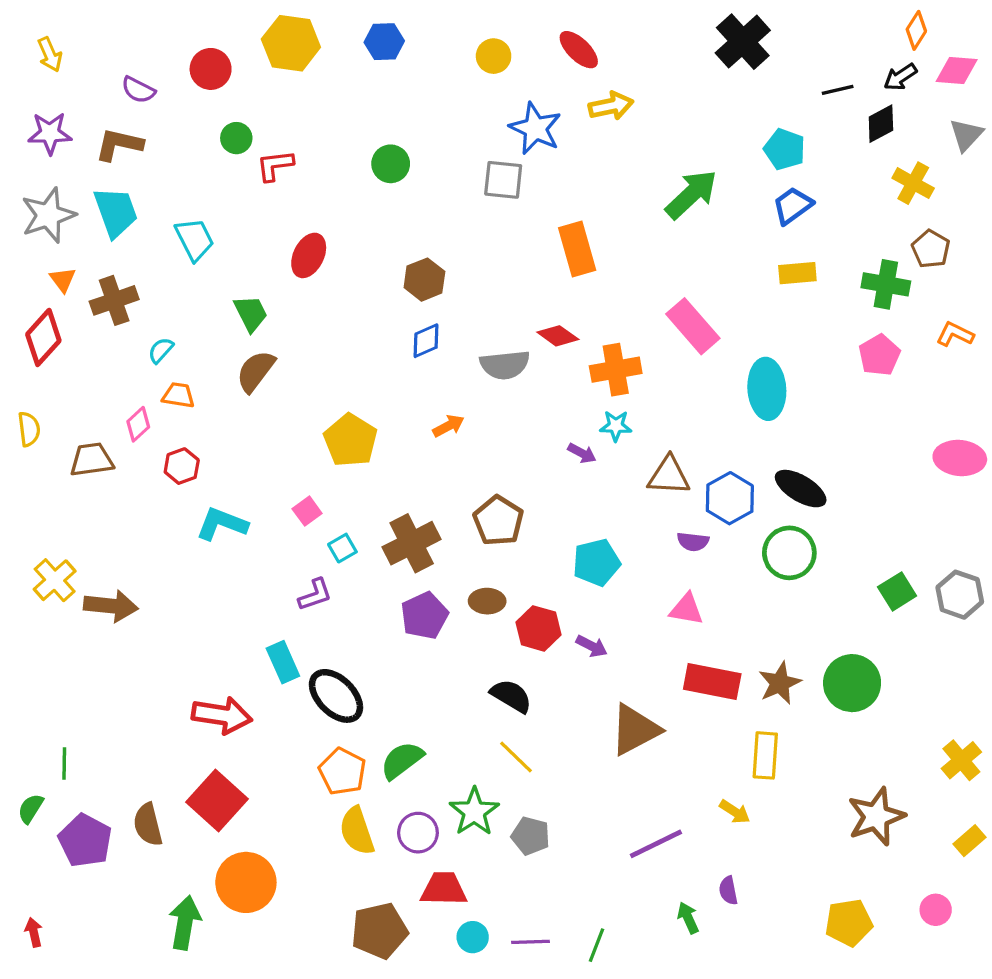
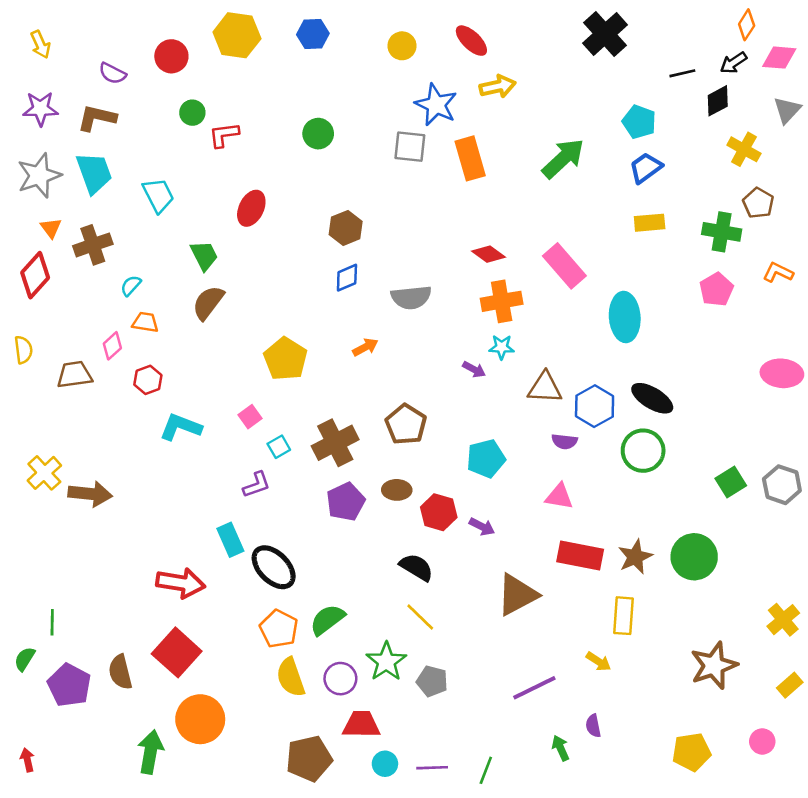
orange rectangle: (577, 249) -> (470, 158), moved
red diamond: (558, 336) -> (488, 254), moved

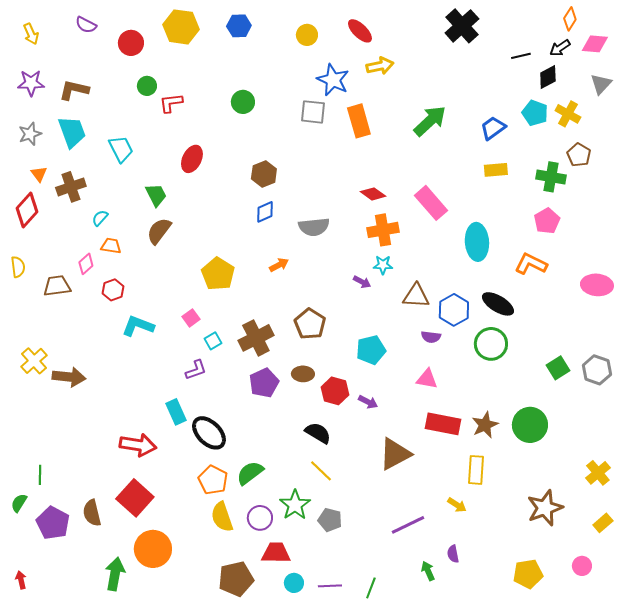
purple semicircle: (112, 73) -> (86, 25), moved
cyan pentagon: (639, 122) -> (535, 113), moved
gray star: (39, 176) -> (30, 134), size x0.7
orange L-shape: (778, 272) -> (531, 264), moved, size x1.4

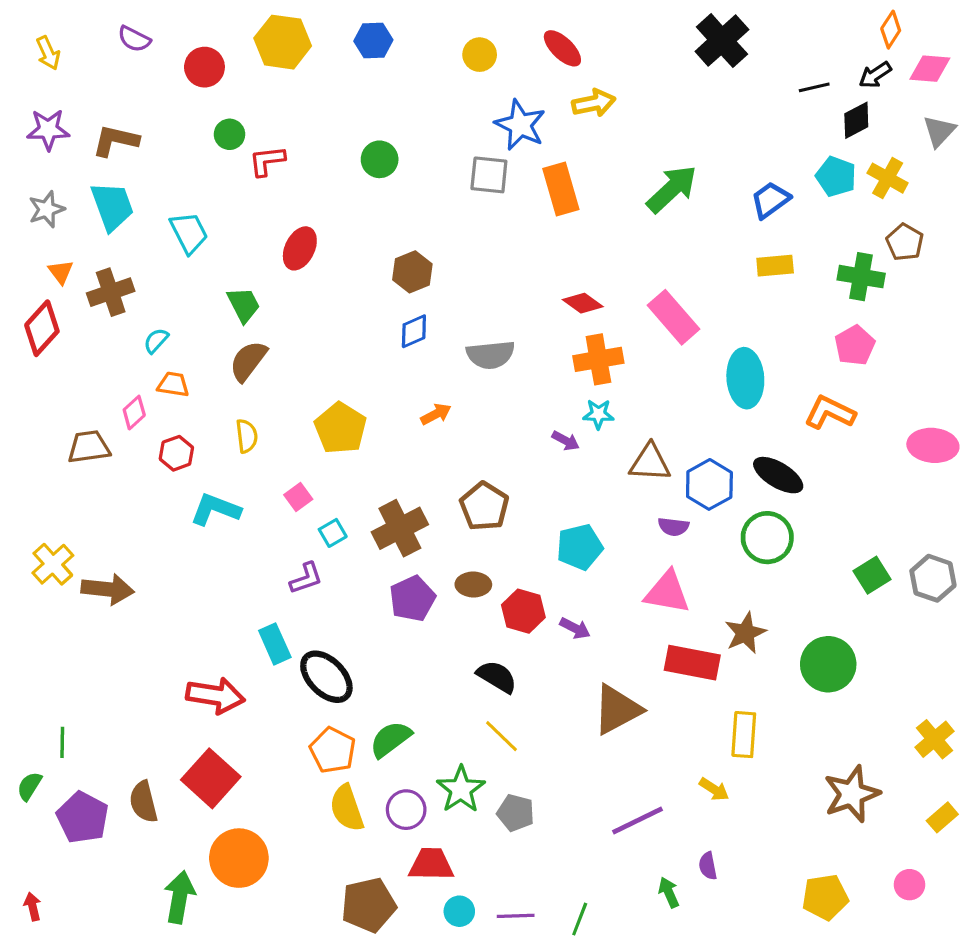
yellow semicircle: (18, 267) -> (247, 436), moved
pink triangle: (427, 379) -> (667, 592), size x1.4
brown star: (485, 425) -> (745, 633), moved

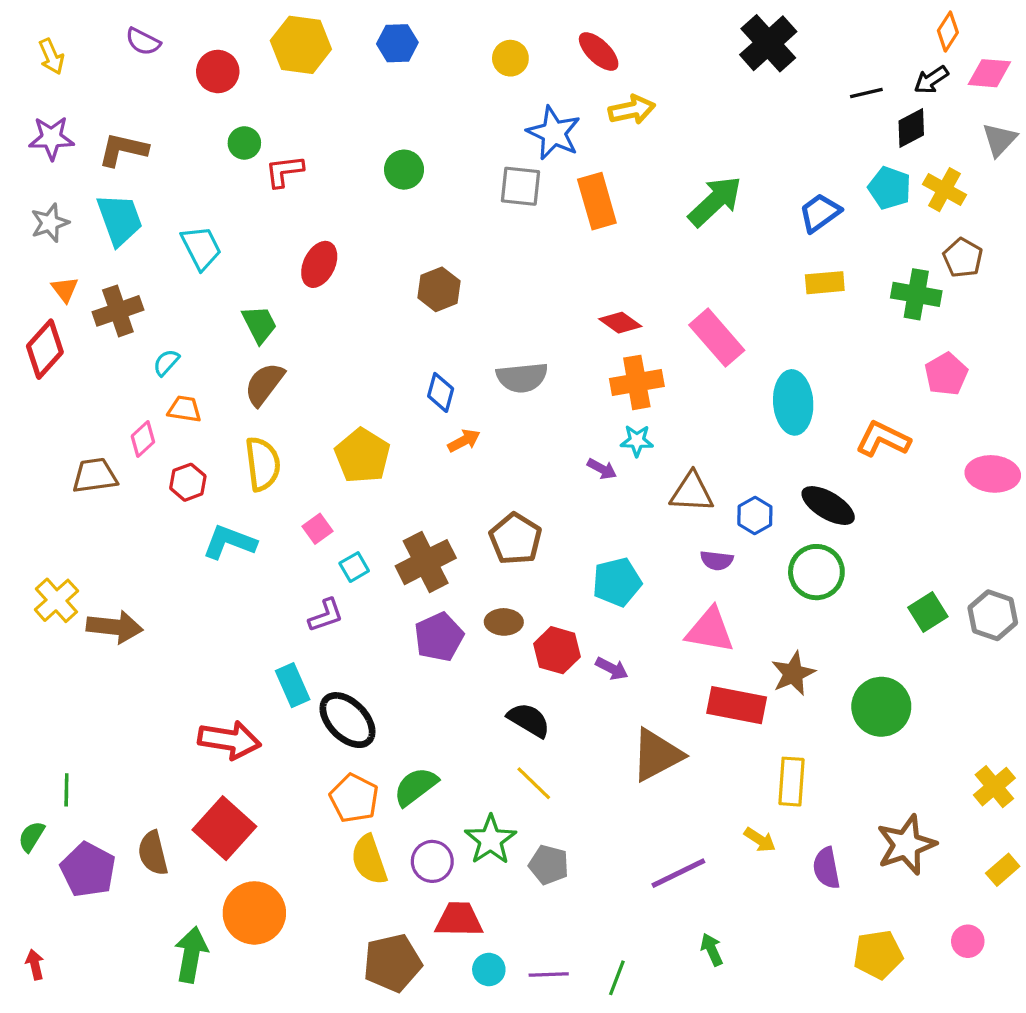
blue diamond: (414, 331) -> (441, 392), moved, turned -51
pink pentagon: (855, 345) -> (946, 374), moved
yellow semicircle: (247, 436) -> (263, 464), size x1.5
blue hexagon: (709, 484) -> (755, 515), size x0.7
purple semicircle: (708, 866) -> (826, 868), moved, size x1.4

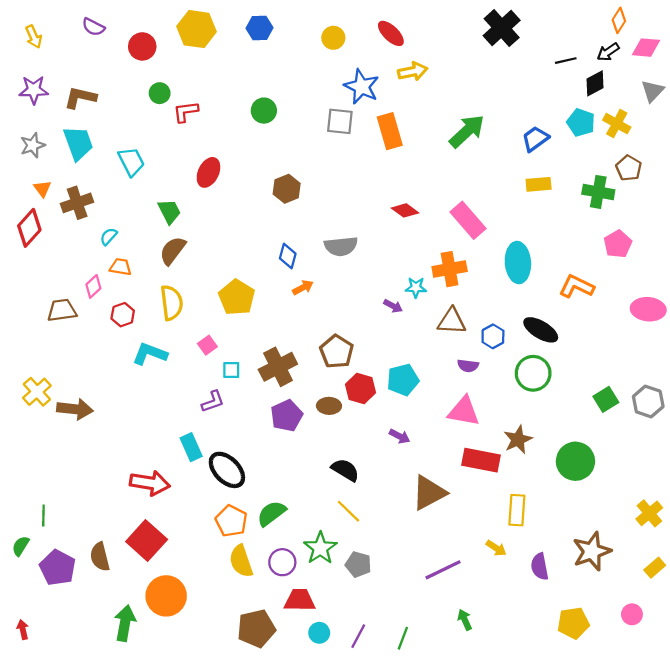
orange cross: (637, 382) -> (450, 269), moved
cyan square: (354, 567) -> (231, 370), turned 30
red hexagon: (557, 650) -> (360, 388), moved
purple line: (549, 974) -> (358, 636), turned -60

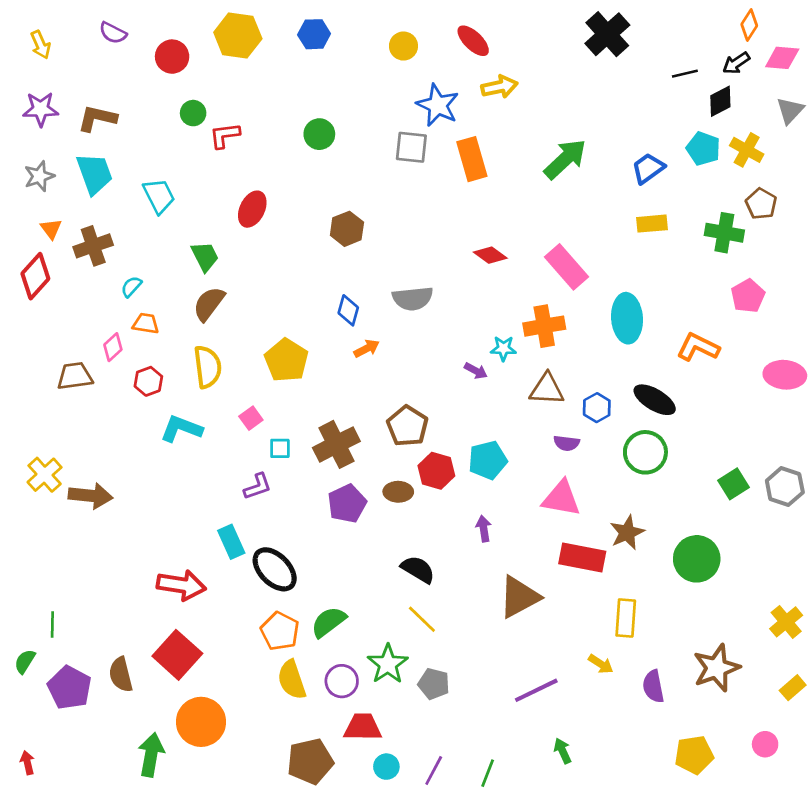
purple arrow: (400, 436) -> (484, 529), turned -126

